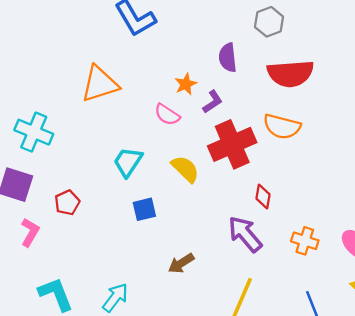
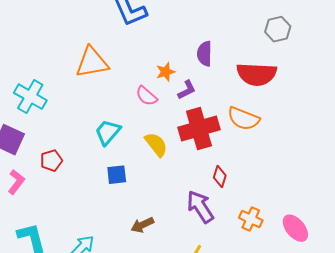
gray hexagon: (269, 22) -> (278, 29), moved

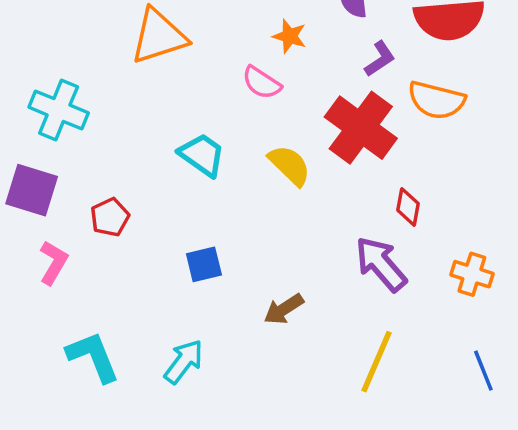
orange star: (166, 72) -> (290, 36), turned -30
purple L-shape: (187, 90) -> (380, 59), moved
red cross: (199, 128) -> (361, 128), turned -30
cyan trapezoid: (108, 132) -> (202, 155), turned 92
blue square: (117, 175) -> (204, 264), moved

